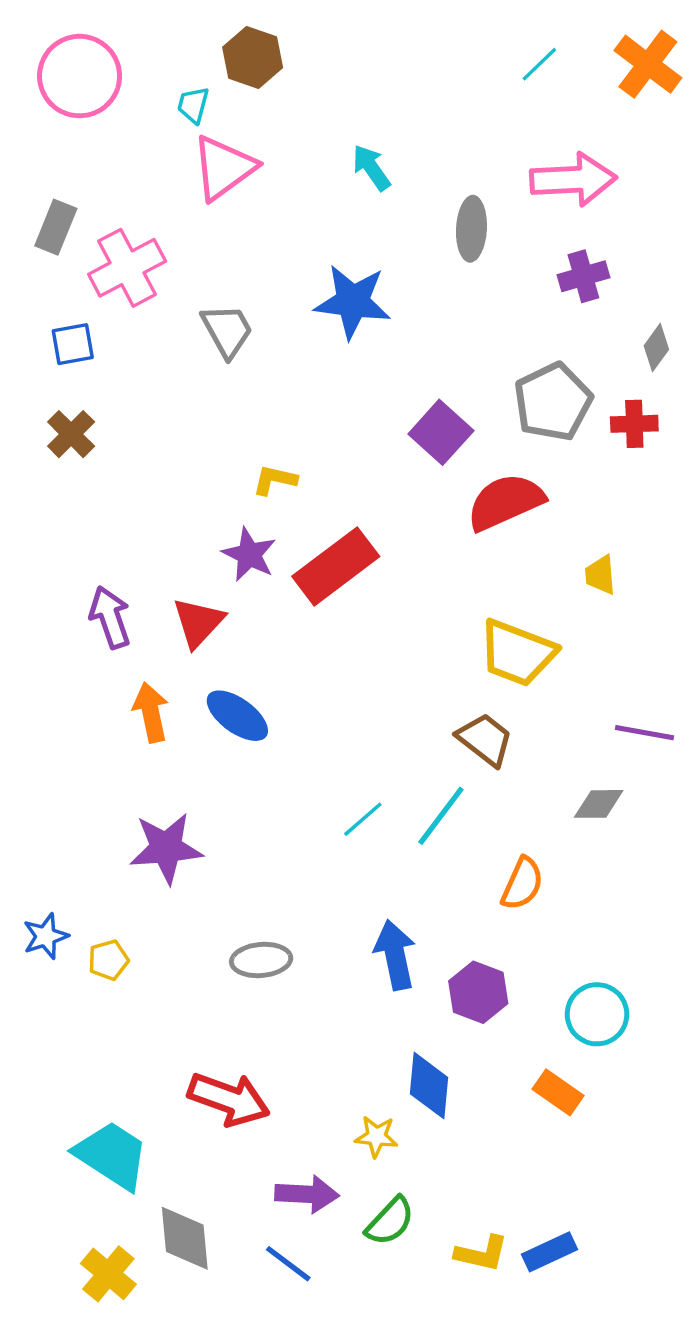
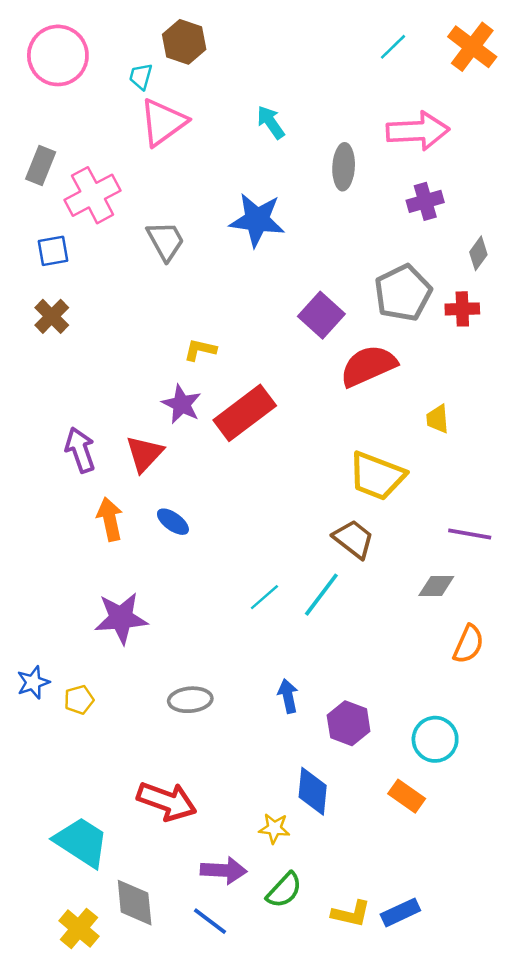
blue ellipse: (237, 716) -> (173, 522), size x0.7
orange semicircle: (522, 884) -> (468, 644), moved
blue arrow: (395, 955) -> (288, 696), size x0.7

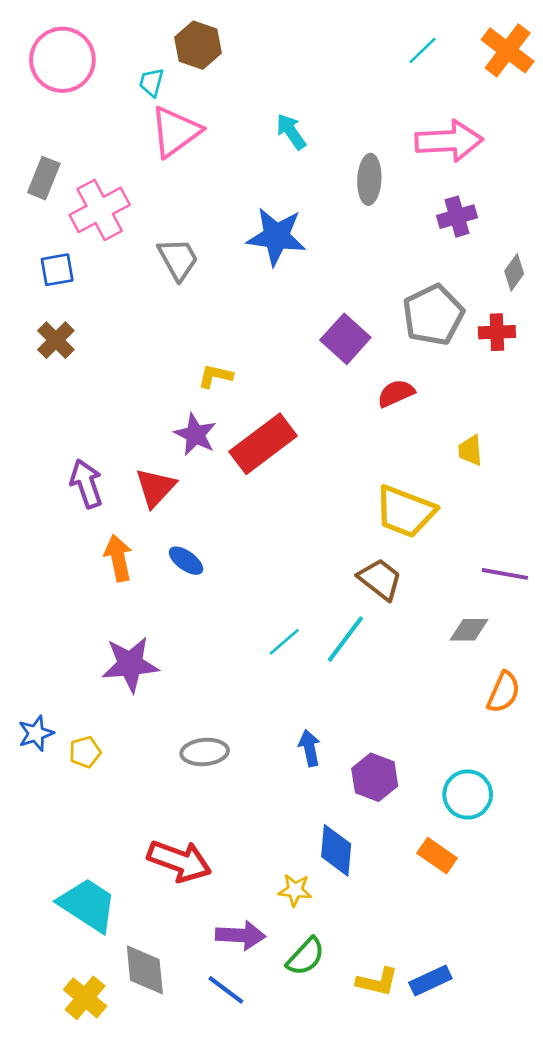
red semicircle: (368, 366) -> (396, 393), size x0.6

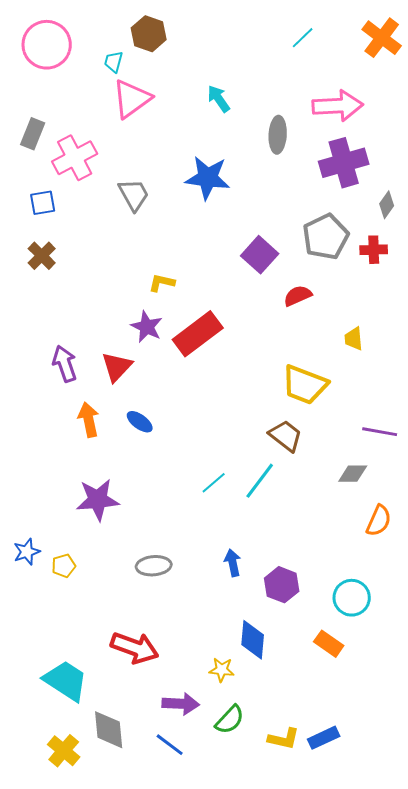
cyan line: (422, 50) -> (303, 38), moved
purple cross: (457, 217) -> (344, 163), size x1.6

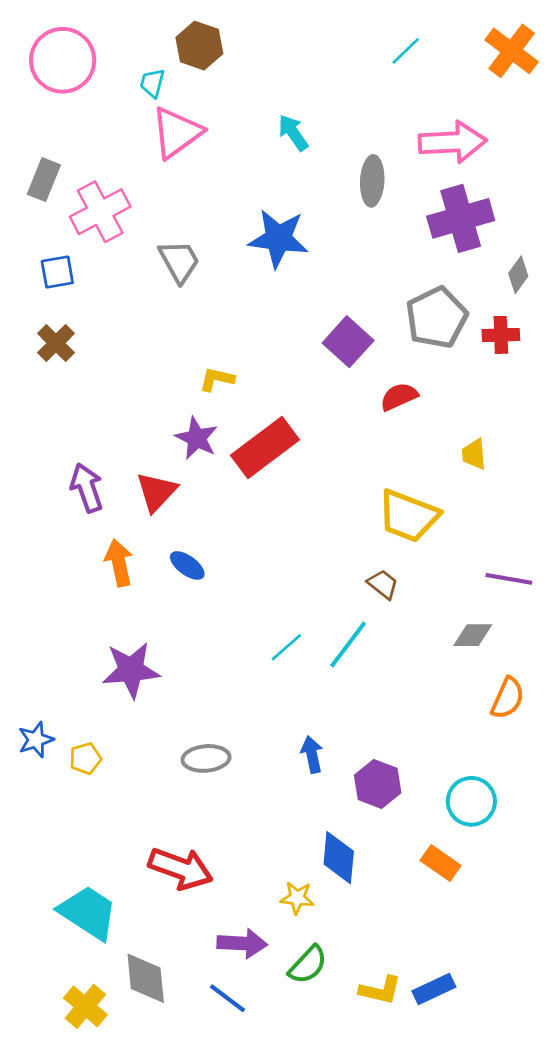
brown trapezoid: (286, 436) -> (383, 584), size x0.7

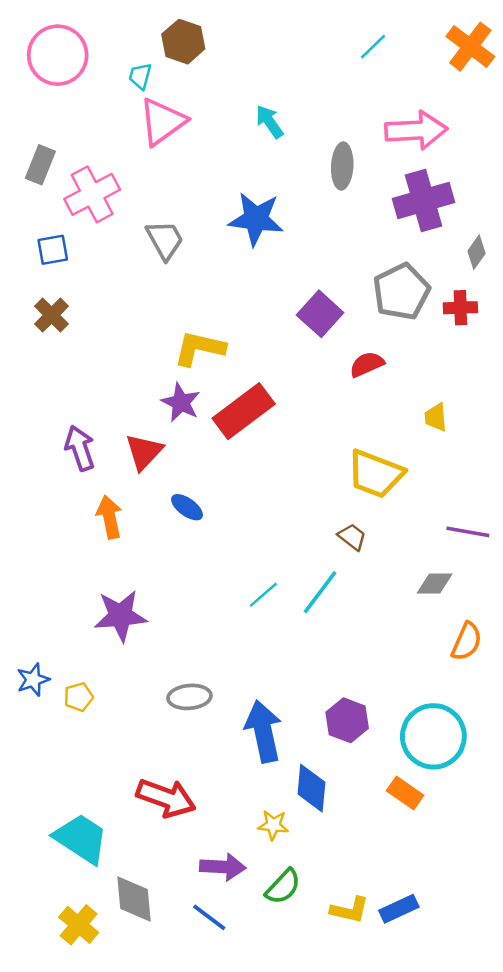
yellow L-shape: (217, 379) -> (199, 348), size x1.6
blue ellipse: (187, 565) -> (187, 507), moved
blue arrow: (312, 754) -> (263, 731), moved, size x1.8
cyan circle: (471, 801) -> (433, 736), size x1.4

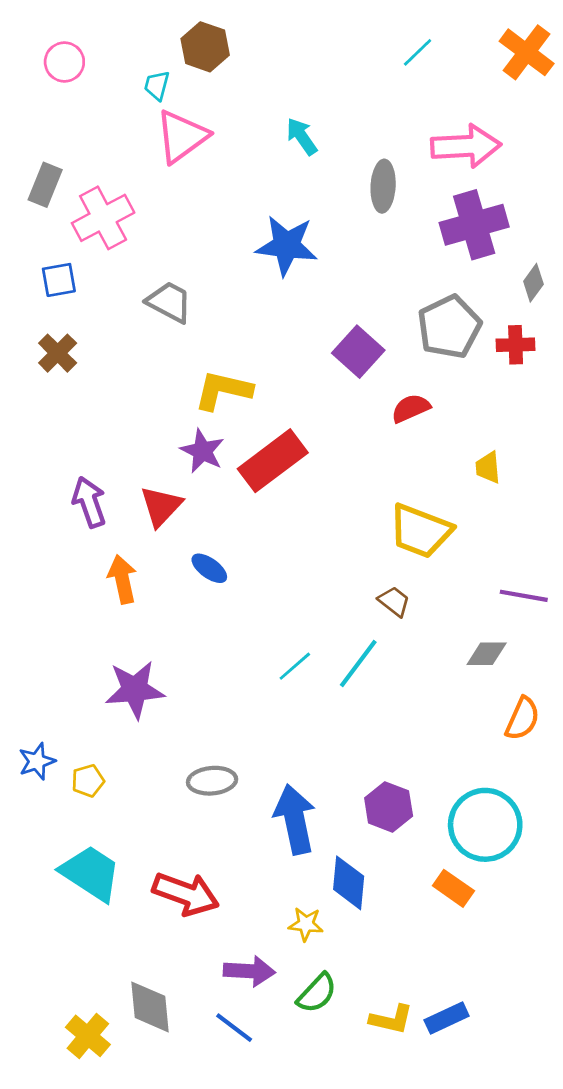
pink circle: (58, 55) -> (64, 62), size x0.6
gray trapezoid: (165, 240) -> (169, 302), moved, turned -33
cyan trapezoid: (81, 839) -> (91, 873), moved

